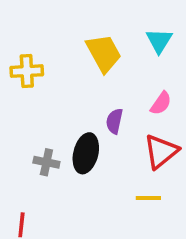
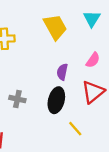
black ellipse: (86, 153) -> (56, 100), moved
yellow line: (148, 198) -> (75, 129), moved, turned 49

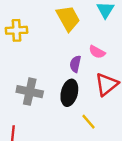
pink semicircle: (93, 60) -> (97, 52), moved, turned 84
gray cross: (17, 99) -> (30, 92), size x1.5

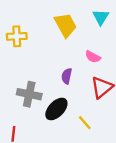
purple semicircle: (75, 64) -> (67, 76), moved
black ellipse: (69, 93) -> (56, 109), moved, turned 30

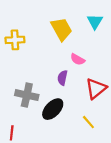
pink semicircle: (93, 57) -> (78, 59), moved
yellow line: (85, 123) -> (88, 122), moved

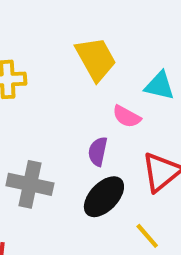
cyan triangle: (95, 22) -> (160, 86), moved, turned -49
black ellipse: (53, 109) -> (104, 197), moved

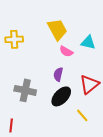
pink semicircle: (127, 116) -> (66, 51), moved

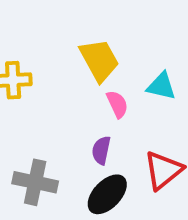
pink semicircle: (66, 51) -> (117, 104), turned -144

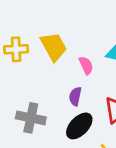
yellow trapezoid: (99, 60) -> (54, 47), moved

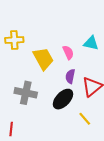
yellow trapezoid: (54, 47) -> (43, 59), moved
purple semicircle: (75, 96) -> (70, 76), moved

